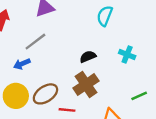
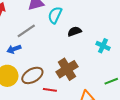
cyan semicircle: (105, 16) -> (55, 15), moved
black semicircle: (88, 57) -> (75, 31), moved

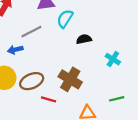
brown cross: (67, 69) -> (70, 79), turned -35

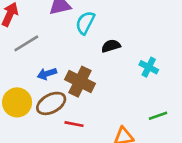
gray line: (31, 32) -> (26, 43), moved
blue arrow: (15, 50) -> (47, 74), moved
brown cross: (70, 79) -> (80, 82), moved

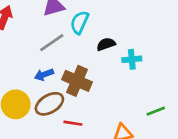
gray line: (26, 43) -> (52, 43), moved
cyan cross: (149, 67) -> (132, 59), moved, turned -30

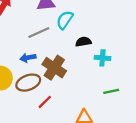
green line: (156, 111) -> (111, 91), moved
red line: (73, 123) -> (45, 102), turned -63

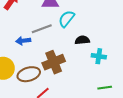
blue arrow: (28, 58) -> (23, 41), moved
brown cross: (54, 68) -> (54, 62), turned 30

